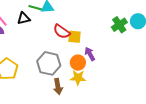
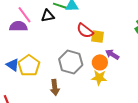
purple arrow: (90, 54) -> (112, 54), turned -32
brown arrow: (58, 86) -> (55, 87), moved

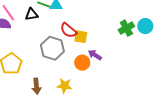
gray hexagon: (71, 62) -> (52, 48), moved
yellow star: (99, 78) -> (64, 86), moved

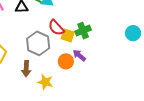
green cross: (126, 28) -> (83, 31), moved
brown arrow: (36, 86) -> (26, 69), moved

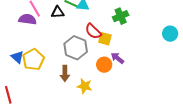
green cross: (83, 31) -> (121, 16), moved

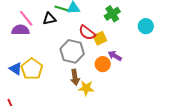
cyan circle: (170, 34) -> (146, 26), moved
yellow square: (105, 39) -> (100, 38), turned -32
brown arrow: (65, 73) -> (75, 77), moved

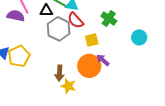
green cross: (112, 14) -> (109, 18), turned -35
red semicircle: (87, 33) -> (75, 20), moved
gray hexagon: (72, 51) -> (59, 29), moved
orange circle: (103, 64) -> (89, 66), size x1.5

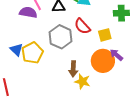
green cross: (109, 18) -> (121, 13), turned -35
red semicircle: (75, 20) -> (82, 26), moved
gray hexagon: (59, 29) -> (61, 37), moved

